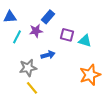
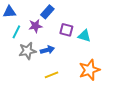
gray star: (28, 68) -> (27, 51), moved
yellow line: (32, 88) -> (51, 75), moved, turned -72

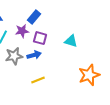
purple square: (66, 30) -> (40, 38), moved
orange star: (89, 70) -> (89, 75), moved

